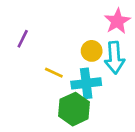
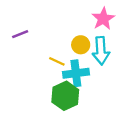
purple line: (23, 39) -> (20, 34), turned 42
yellow line: (54, 73) -> (57, 61), moved

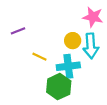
pink star: (103, 19) -> (93, 17), turned -30
yellow line: (57, 61) -> (39, 57), moved

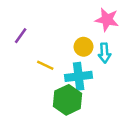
purple line: (18, 31) -> (21, 36), turned -32
cyan arrow: (91, 46) -> (104, 53), size x0.7

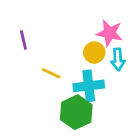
pink star: (107, 20) -> (110, 33), moved
purple line: (21, 36) -> (23, 40), turned -49

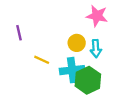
pink star: (110, 33) -> (97, 16), moved
green hexagon: (76, 112) -> (88, 80), moved

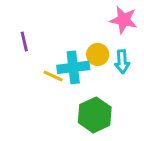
cyan cross: (72, 70) -> (73, 67), moved
green hexagon: (88, 80) -> (95, 115), moved

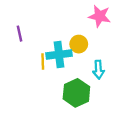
cyan arrow: (122, 62) -> (98, 70), moved
yellow line: (53, 76) -> (43, 61), turned 63

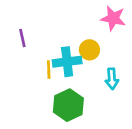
green hexagon: (76, 93) -> (68, 105), moved

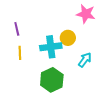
yellow line: (49, 70) -> (20, 53), moved
cyan arrow: (112, 79) -> (85, 60), turned -140

